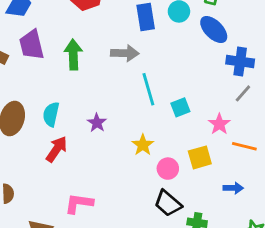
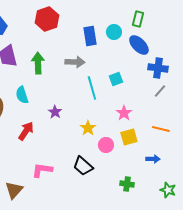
cyan square: (180, 107) -> (116, 79), moved
cyan semicircle: (51, 114) -> (22, 95), moved, turned -30
pink star: (219, 124) -> (124, 113), moved
black trapezoid: (168, 203) -> (83, 166), moved

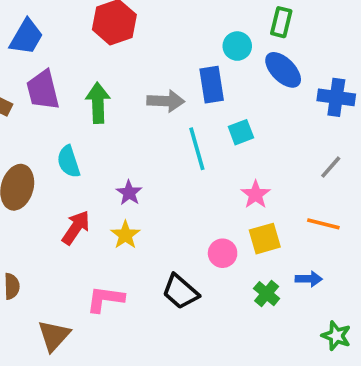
blue rectangle: (90, 36) -> (212, 85), moved
blue cross: (158, 68) -> (336, 97), moved
gray line: (160, 91) -> (331, 167), moved
yellow star: (88, 128) -> (125, 235), moved
green cross: (127, 184) -> (267, 294), moved, turned 32

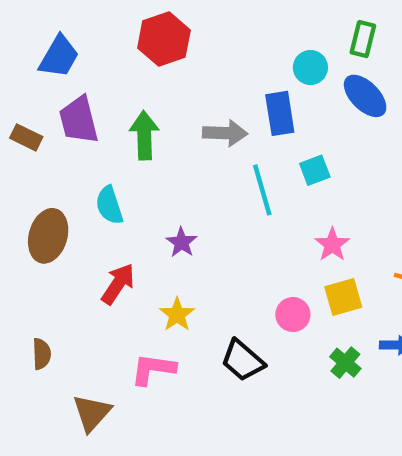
yellow star: (125, 235) -> (177, 315), moved

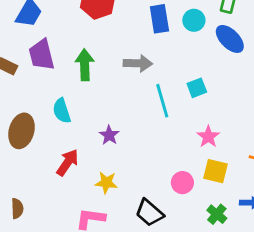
blue rectangle: (280, 113) -> (159, 19), moved
yellow square: (343, 297) -> (215, 171), turned 30
yellow star: (177, 315) -> (106, 183), turned -30

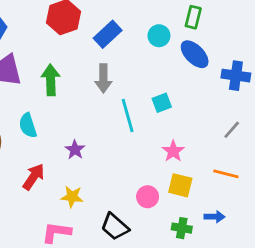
blue rectangle: (159, 19) -> (108, 34), moved, turned 56
gray arrow: (138, 63) -> (103, 78), turned 88
green cross: (217, 214) -> (182, 228), turned -30

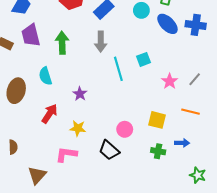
blue cross: (236, 76) -> (196, 25), moved
pink star: (173, 151) -> (170, 81), moved
pink circle: (148, 197) -> (125, 129), moved

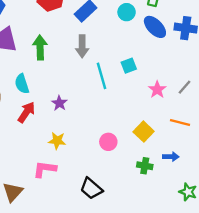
red arrow: (50, 114) -> (26, 112), moved
yellow square: (157, 120) -> (144, 132), turned 30
black trapezoid: (109, 150) -> (91, 188), moved

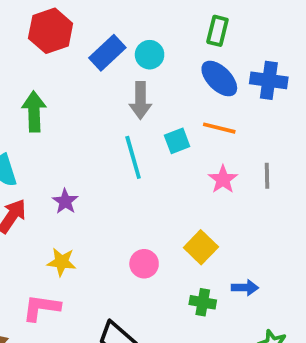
cyan circle: (127, 12) -> (150, 55), moved
gray arrow: (82, 46) -> (140, 101), moved
gray line: (185, 87) -> (267, 176), turned -42
orange line: (180, 122) -> (219, 128), moved

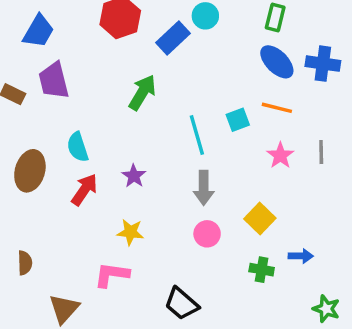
cyan circle: (150, 55) -> (205, 16), moved
gray arrow: (140, 101) -> (204, 188), moved
green arrow: (34, 112) -> (142, 92), moved, turned 33

